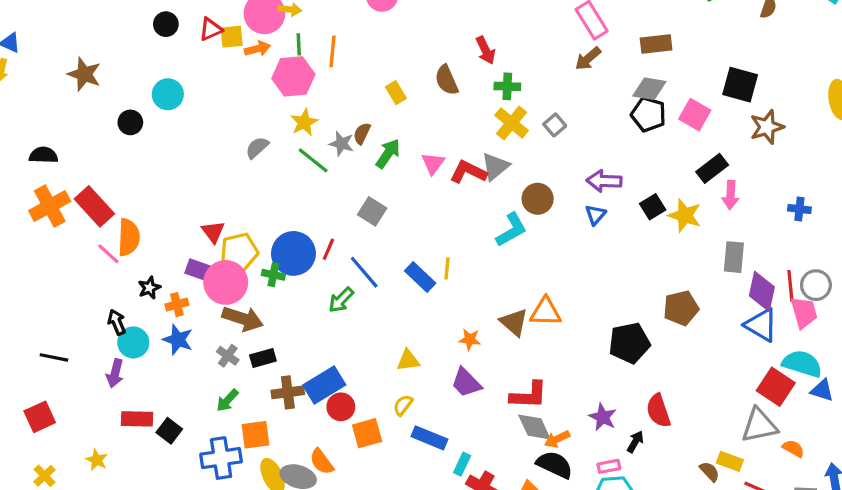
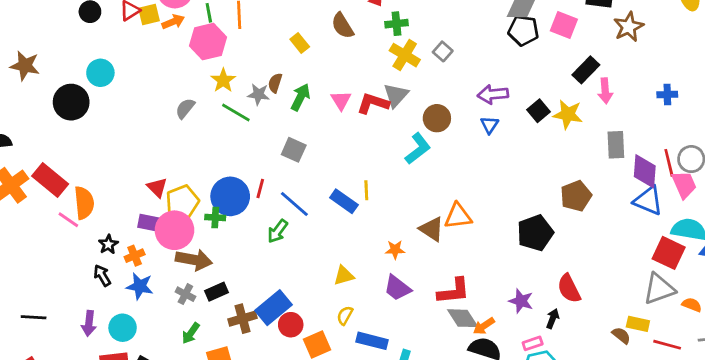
black circle: (130, 122) -> (71, 102), size x1.6
black arrow: (117, 322) -> (102, 275), moved
cyan circle: (133, 342) -> (123, 328), moved

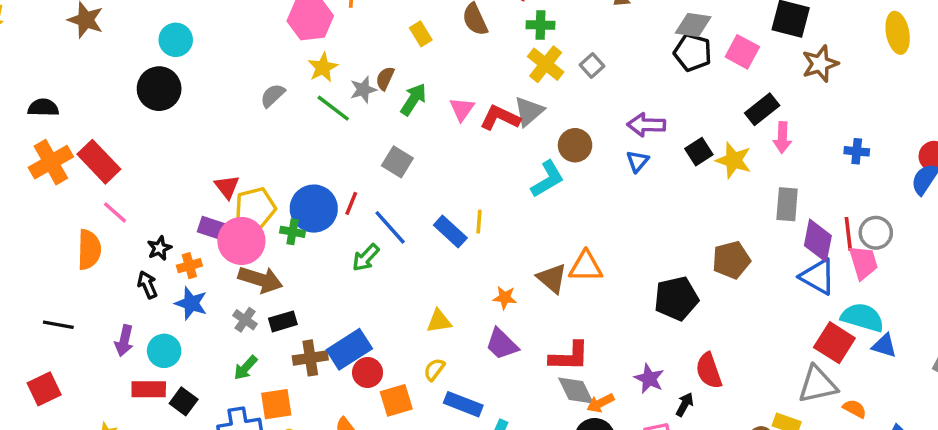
gray star: (258, 94) -> (363, 90), turned -30
black circle: (71, 102) -> (159, 89), moved
orange semicircle: (84, 203) -> (89, 250), moved

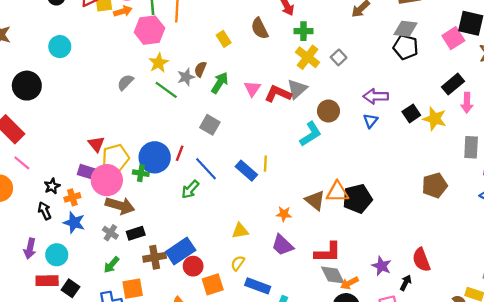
pink square: (742, 52) -> (453, 38), moved, turned 30
black circle: (159, 89) -> (27, 86), moved
black pentagon: (676, 298) -> (357, 199), moved

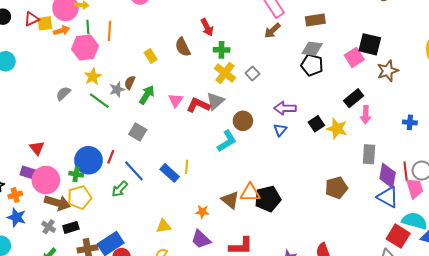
yellow pentagon: (116, 158) -> (79, 197), moved

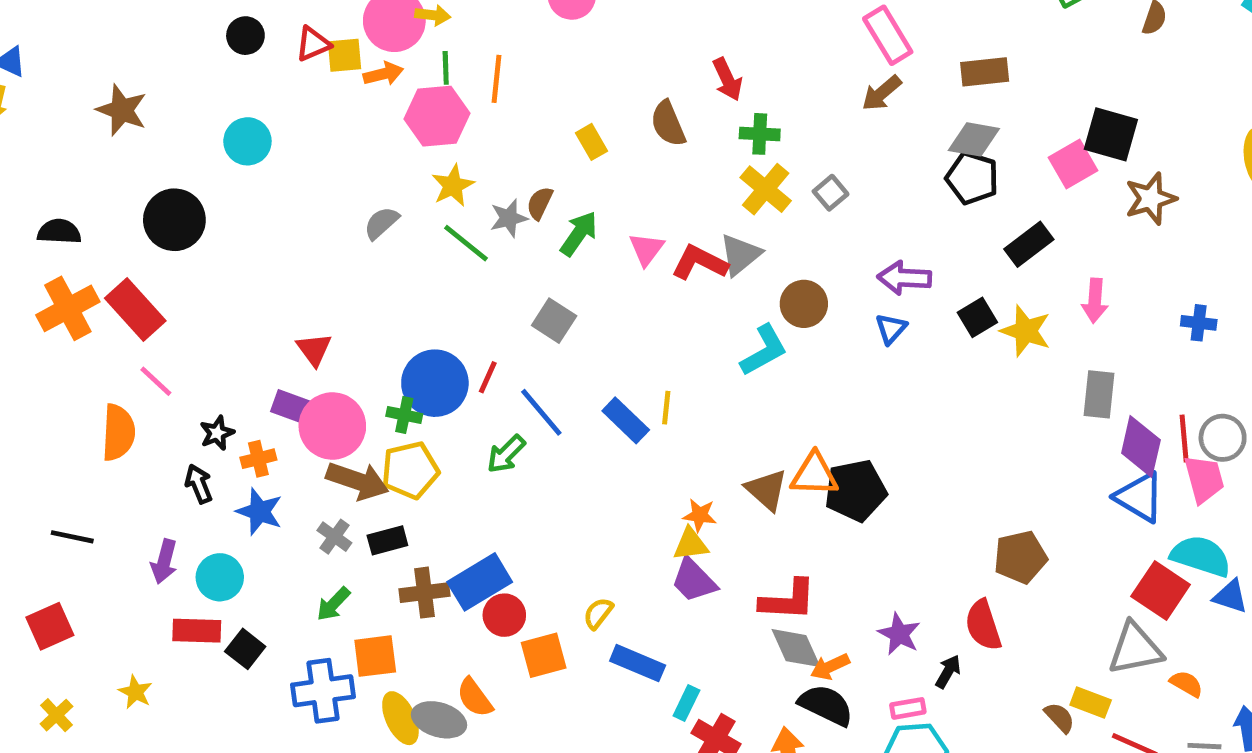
black rectangle: (354, 98) -> (1029, 244), moved
brown pentagon: (336, 188) -> (1020, 557), moved
yellow triangle: (164, 226) -> (691, 544), moved

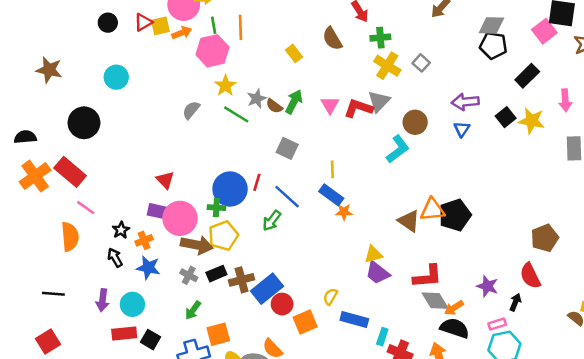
brown semicircle: (540, 203) -> (274, 106), moved, turned -72
yellow line: (666, 408) -> (332, 169), moved
orange star: (700, 515) -> (344, 212), moved
brown cross: (425, 593) -> (242, 280), moved

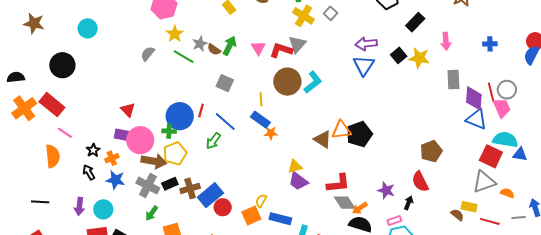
brown circle: (415, 122) -> (287, 82), moved, size x1.4
blue triangle: (462, 129) -> (364, 65), size x1.6
gray cross: (189, 275) -> (148, 186), size x1.6
orange square: (305, 322) -> (251, 216), moved

